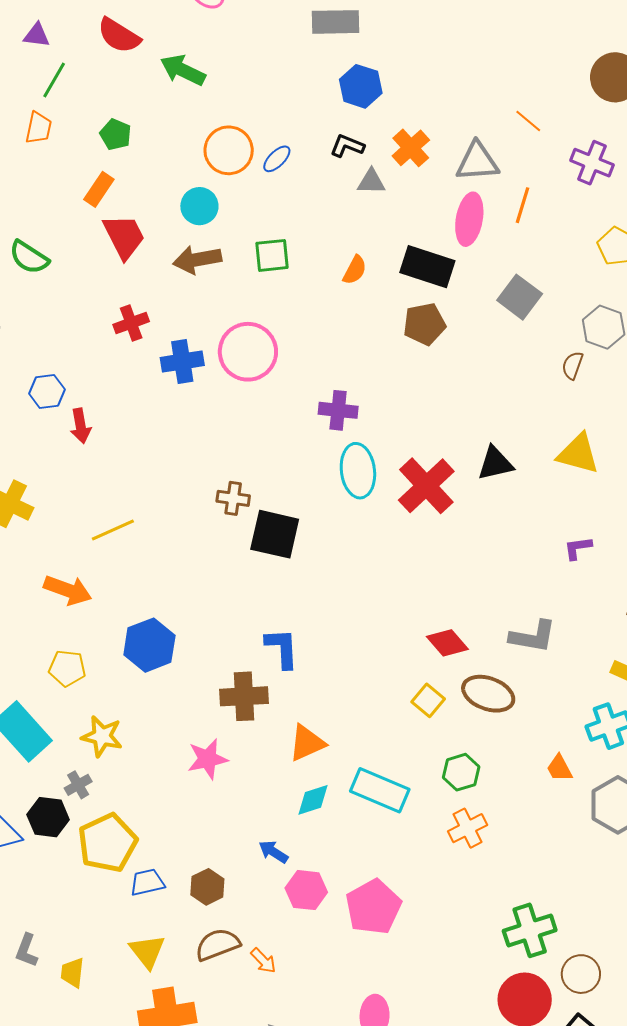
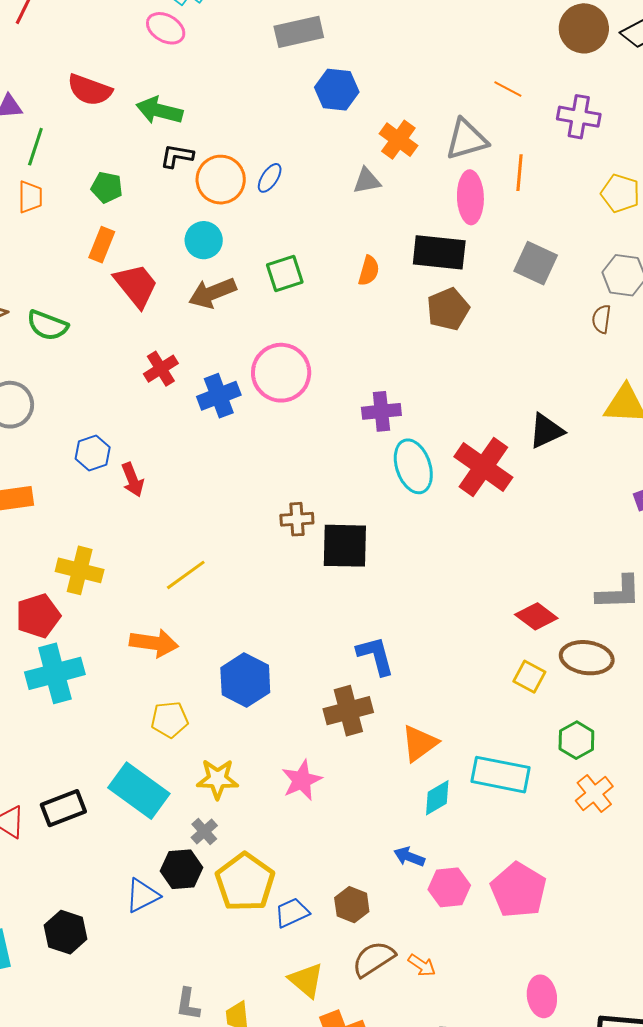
black L-shape: (347, 146) -> (177, 156), moved
pink star: (208, 759) -> (302, 780), moved

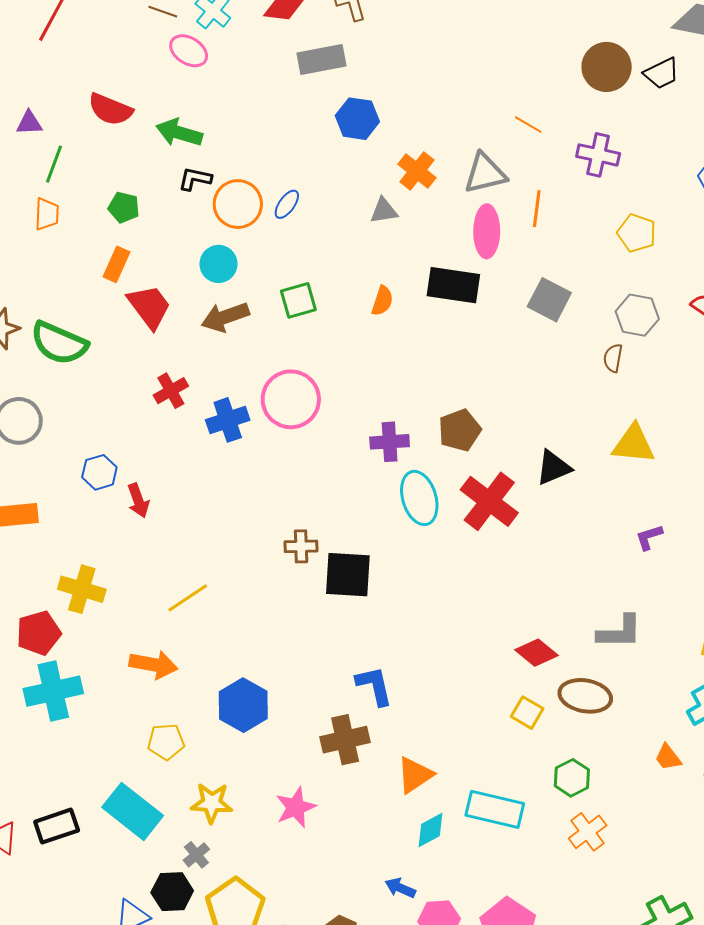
brown pentagon: (448, 309) -> (460, 430), moved
green semicircle: (47, 325) -> (59, 343), size x1.4

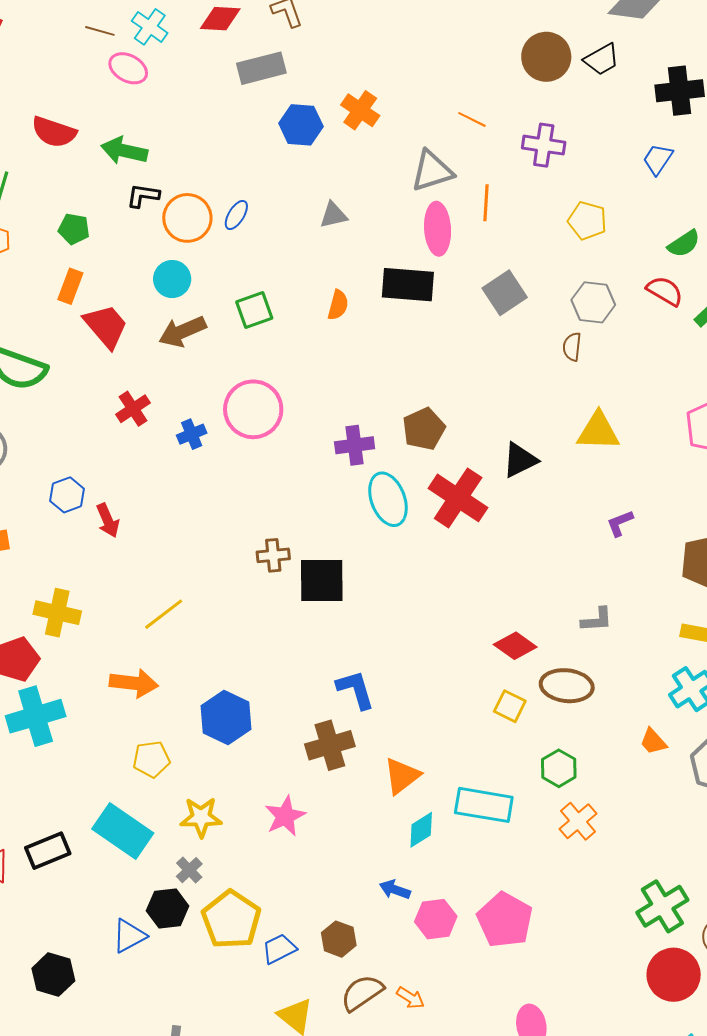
orange cross: (417, 171) -> (360, 110), moved
gray square: (549, 300) -> (505, 293), turned 33
blue cross: (228, 420) -> (192, 434), size x0.7
gray L-shape: (620, 632) -> (597, 620), size x0.7

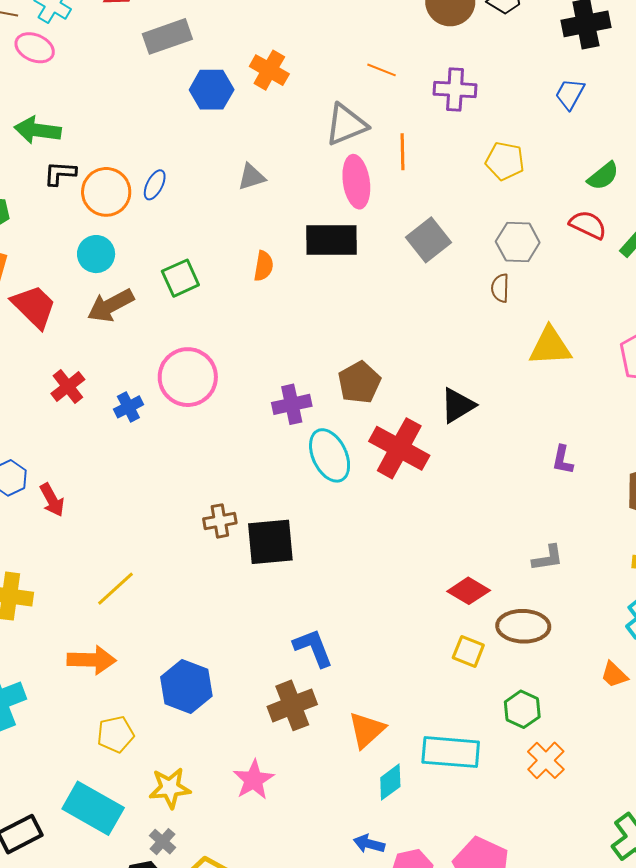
yellow triangle: (598, 431) -> (550, 346), moved
purple L-shape: (620, 523) -> (563, 460), turned -52

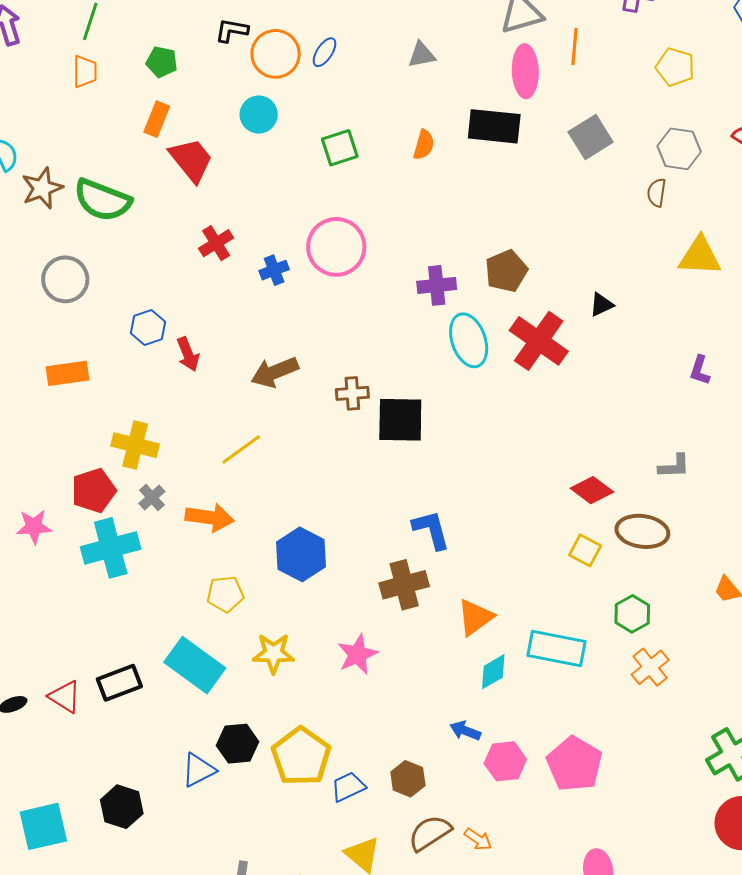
brown arrow: (111, 305) -> (275, 372), moved
black triangle: (458, 405) -> (601, 305), size x0.7
gray cross: (163, 842) -> (152, 497), moved

